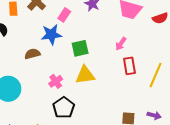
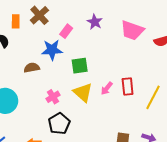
pink arrow: (121, 44) -> (107, 88), moved
yellow triangle: (85, 75) -> (83, 92), turned 45

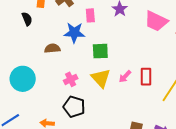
pink rectangle: (66, 31) -> (90, 15), turned -48
black pentagon: (59, 124) -> (74, 107), turned -30

